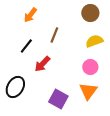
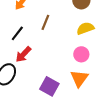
red arrow: (42, 64) -> (23, 54), moved

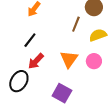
brown line: (45, 22) -> (76, 24), moved
orange triangle: (79, 78) -> (69, 59), moved

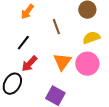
brown line: (76, 24) -> (56, 27), moved, turned -42
pink circle: (94, 61) -> (87, 64), size x1.5

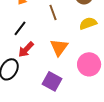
pink circle: (87, 64) -> (89, 64), moved

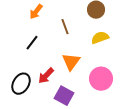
red arrow: (26, 49) -> (46, 76), moved

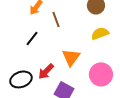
brown line: (65, 27) -> (56, 19), moved
black ellipse: (21, 84) -> (21, 79), turned 40

